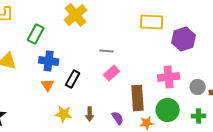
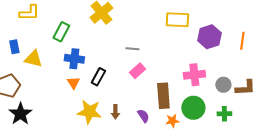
yellow star: (64, 114) -> (89, 112), size x1.4

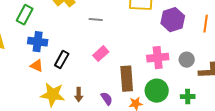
gray line: (132, 49) -> (96, 20), moved
orange triangle: (73, 83) -> (37, 66), turned -32
gray circle: (223, 85) -> (187, 60), moved

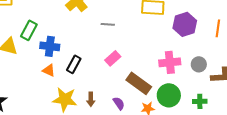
green rectangle: (25, 15) -> (29, 30), moved
brown rectangle: (127, 79) -> (139, 83), turned -50

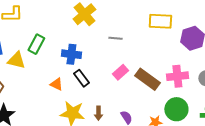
blue cross: (50, 46) -> (71, 54), moved
black rectangle: (74, 64) -> (81, 78), turned -66
brown rectangle: (139, 83) -> (147, 79), moved

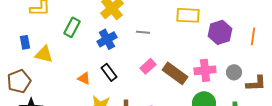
green rectangle: (36, 44) -> (72, 27), moved
blue cross: (71, 54) -> (107, 39), moved, turned -36

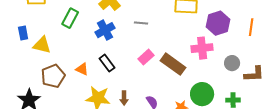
pink cross: (205, 70) -> (202, 48), moved
brown pentagon: (19, 81) -> (53, 76), moved

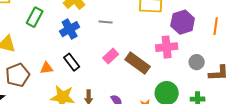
orange triangle: (82, 69) -> (47, 68), turned -32

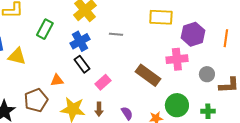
pink rectangle: (111, 56) -> (103, 82), moved
black rectangle: (72, 62) -> (82, 64), moved
brown pentagon: (18, 75) -> (36, 100), moved

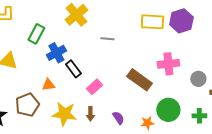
purple hexagon: (193, 34) -> (181, 21), moved
blue cross: (80, 41) -> (56, 53), moved

